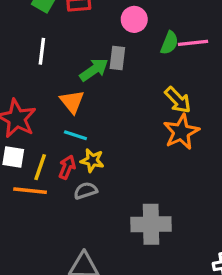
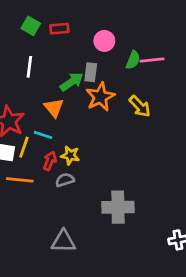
orange star: (181, 132) -> (100, 97), moved
cyan line: (75, 135) -> (43, 135), moved
yellow line: (40, 167) -> (24, 147), moved

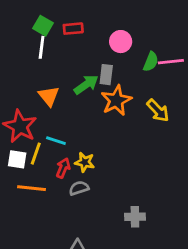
white line: (29, 67) -> (42, 47), moved
orange triangle: (54, 108) -> (49, 96), moved
gray cross: (118, 207) -> (135, 217), size x0.6

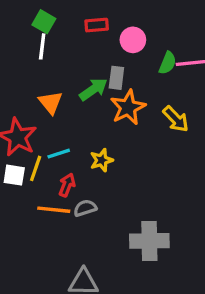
red rectangle: (73, 29) -> (97, 25), moved
cyan line: (56, 141) -> (59, 154), turned -36
yellow star: (85, 162) -> (102, 160), moved, turned -30
orange line: (32, 188) -> (54, 210), moved
gray cross: (135, 217) -> (149, 241), size x1.6

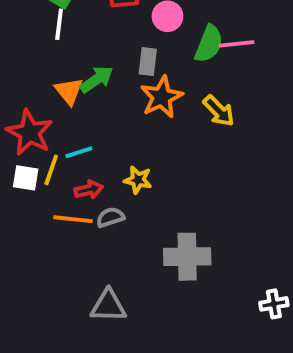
green semicircle: (168, 63) -> (209, 44), size x1.4
green arrow: (93, 89) -> (97, 79), moved
yellow star: (102, 160) -> (138, 180), moved, turned 30
red arrow: (67, 185) -> (89, 190), turned 55

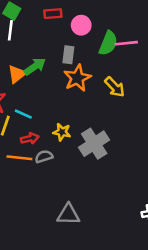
orange triangle: (69, 91) -> (17, 74), turned 30
cyan line: (79, 152) -> (23, 114), turned 42
gray cross: (187, 257) -> (94, 144), moved, turned -32
gray triangle: (108, 306) -> (68, 214), moved

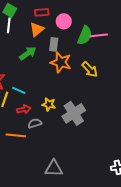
orange triangle: (17, 74) -> (37, 29), moved
orange star: (77, 78) -> (61, 62), turned -30
orange line: (19, 158) -> (16, 135), moved

